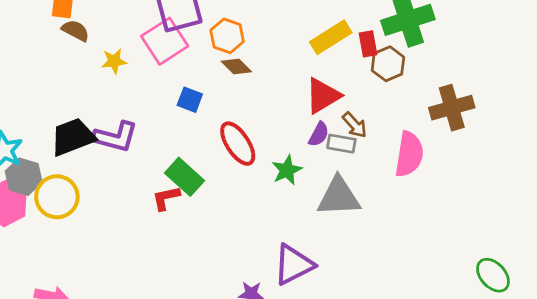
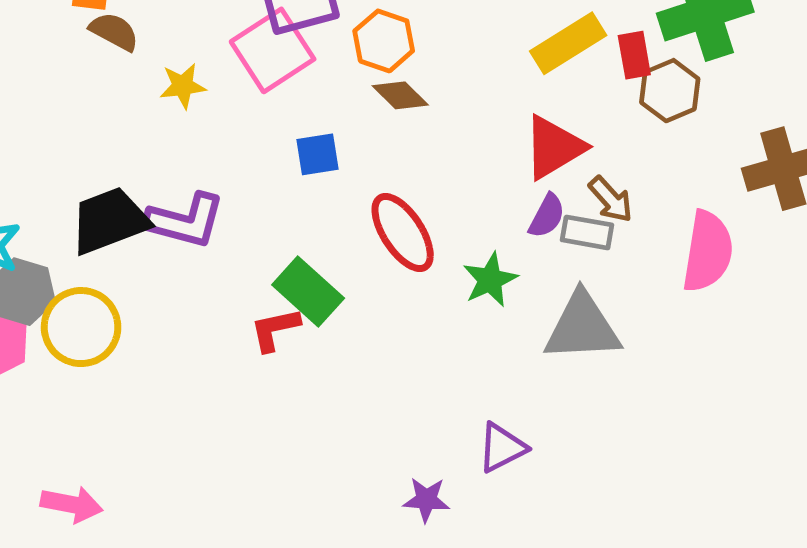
blue square: (190, 100) -> (317, 154), turned -30
purple triangle: (294, 265) -> (502, 448), size x0.7

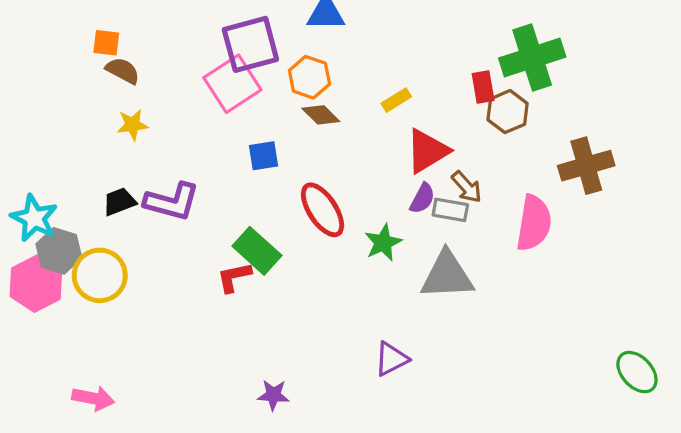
yellow rectangle: (568, 43) -> (396, 100), moved, size x0.6
yellow star: (183, 86) -> (132, 125), moved
black trapezoid: (109, 221) -> (119, 202), size x0.6
purple star: (426, 500) -> (273, 395), moved

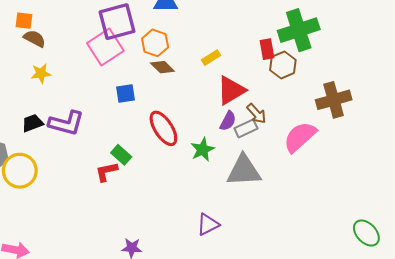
gray rectangle: (450, 210) -> (246, 128), turned -35
pink semicircle: (534, 223) -> (300, 137), turned -141
green rectangle: (257, 251) -> (121, 155), size x0.7

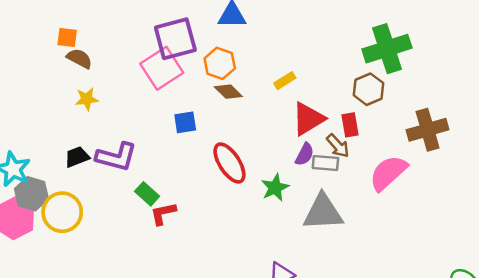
red rectangle: (267, 49) -> (350, 125), moved
gray rectangle: (246, 128) -> (325, 163), turned 30
green rectangle: (121, 155) -> (147, 194), moved

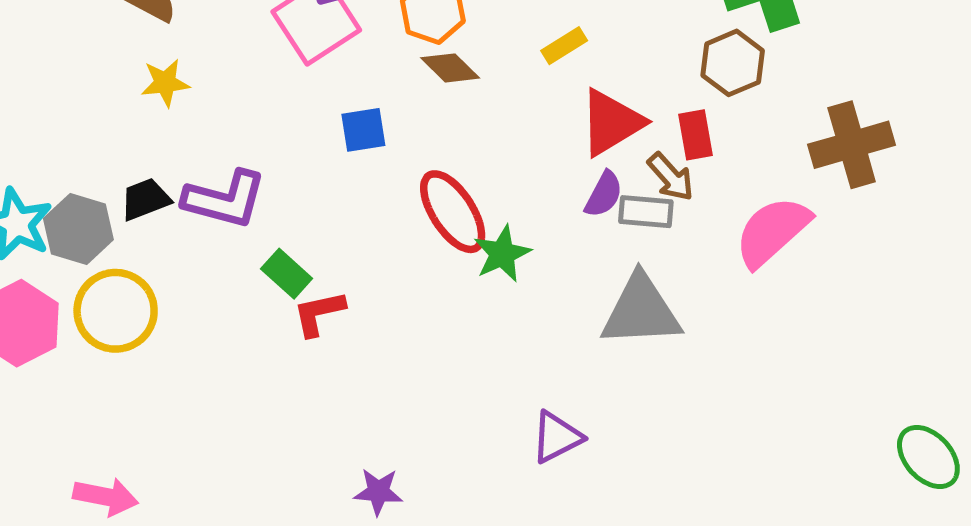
green star: (275, 188) -> (502, 254), moved
gray hexagon: (31, 194) -> (78, 229), moved

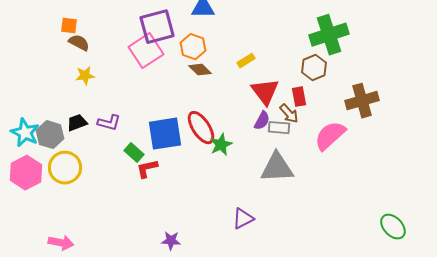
red triangle: (611, 122) -> (265, 92), turned -36
blue square: (363, 130) -> (165, 134), moved, size x1.8
purple L-shape: (225, 199) -> (109, 123), size x0.7

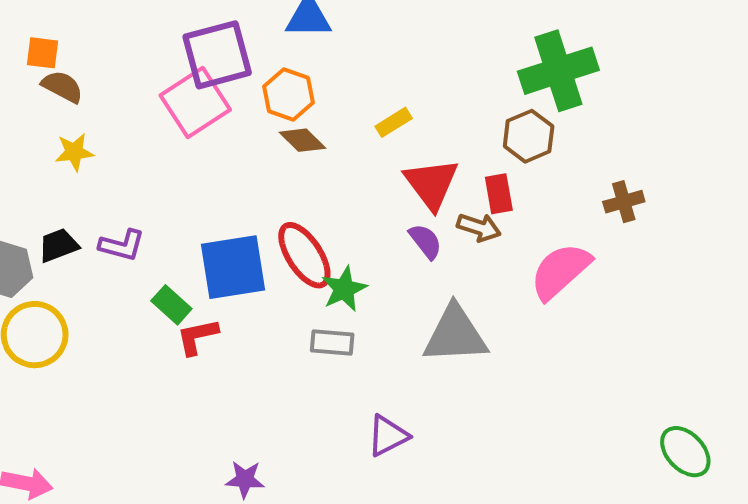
brown cross: (362, 101) -> (624, 202), size x0.6
brown arrow: (289, 114) -> (479, 227), turned -30
purple semicircle: (262, 121) -> (425, 241), turned -66
gray rectangle: (279, 128) -> (332, 343), moved

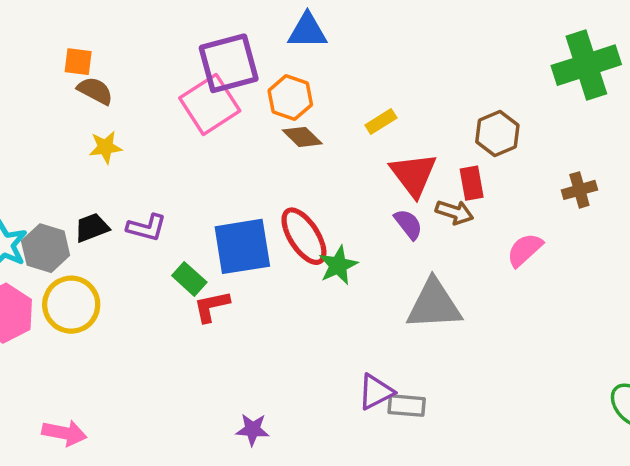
green cross: (558, 71) -> (586, 65), moved
pink semicircle: (560, 271) -> (525, 250), size x0.7
gray rectangle: (332, 343) -> (407, 406), moved

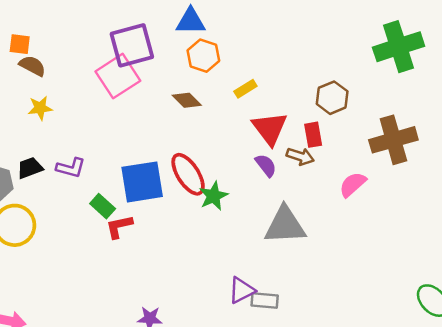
orange hexagon: (290, 98) -> (203, 56), moved
brown cross: (579, 190) -> (393, 140), size x1.8

